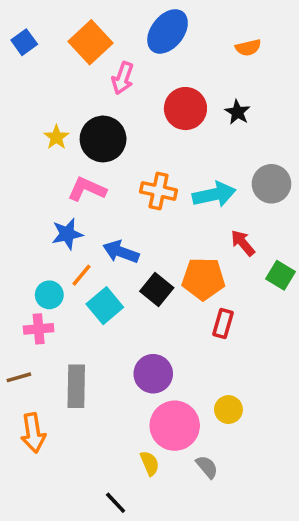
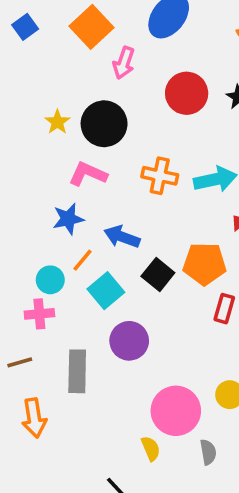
purple circle: (153, 374) -> (129, 341), moved
gray semicircle: (207, 467) -> (208, 452), turned 30

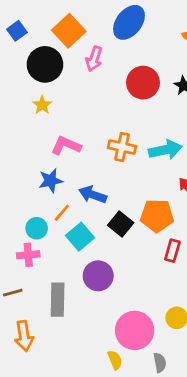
black circle: (104, 124) -> (45, 64), moved

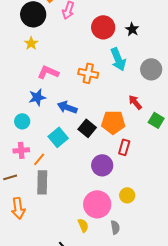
cyan arrow: (165, 150) -> (118, 59), moved, turned 80
orange line: (62, 213) -> (39, 159), moved
cyan circle: (37, 228) -> (22, 121), moved
purple circle: (98, 276) -> (102, 165), moved

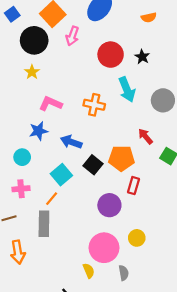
orange line: (39, 159) -> (52, 199), moved

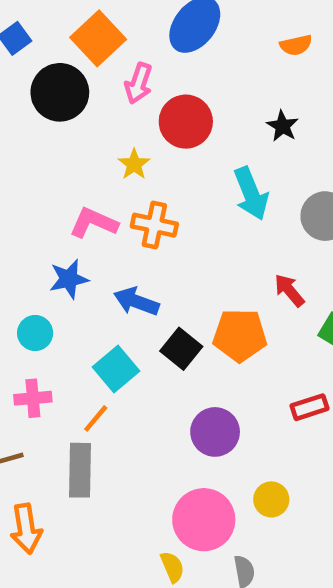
red circle: (111, 55) -> (186, 122), moved
yellow star: (32, 72) -> (134, 164), moved
orange cross: (94, 105) -> (154, 225), moved
red rectangle: (133, 186) -> (310, 407), moved, turned 56

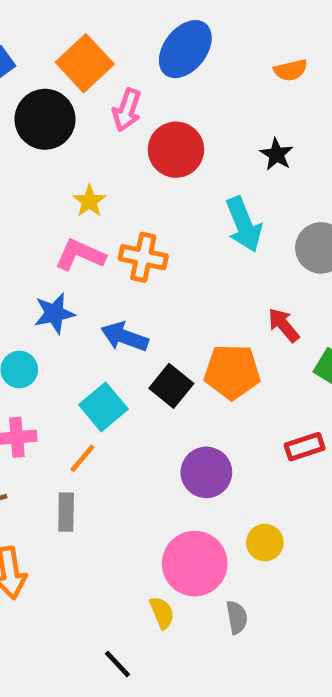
yellow star: (134, 164) -> (89, 201), moved
gray rectangle: (80, 470) -> (66, 512), size x0.7

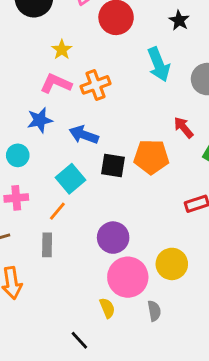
orange cross: (143, 257) -> (96, 85), turned -32
black square: (171, 386) -> (113, 166), turned -30
purple circle: (206, 472) -> (113, 238), moved
yellow circle: (265, 543) -> (172, 264), size x1.4

